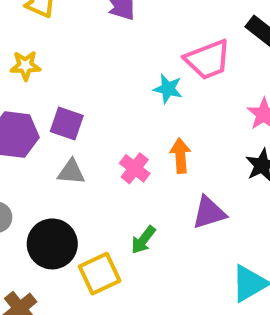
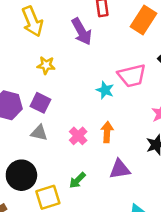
yellow star: (25, 66) -> (46, 65), moved

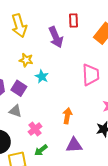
pink trapezoid: (132, 76) -> (91, 75), turned -85
cyan star: (105, 90) -> (42, 77), moved
pink cross: (78, 136) -> (35, 129), moved

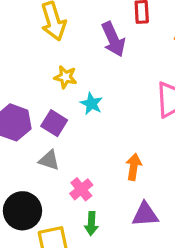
green arrow: (41, 150) -> (91, 224), turned -48

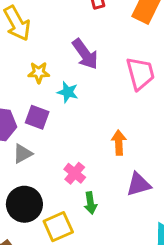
purple arrow: (113, 39) -> (85, 54), moved
gray triangle: (49, 160) -> (23, 154), moved, turned -35

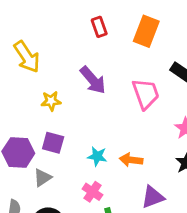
cyan star: (68, 92) -> (97, 156), moved
orange arrow: (119, 143) -> (131, 160), turned -75

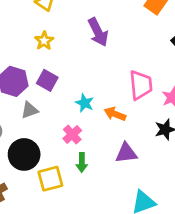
pink trapezoid: (146, 94) -> (141, 85), moved
yellow star: (51, 101) -> (44, 41), moved, turned 30

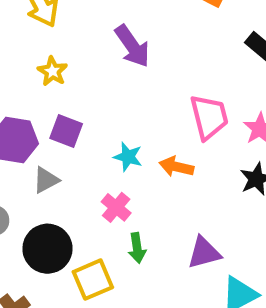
purple triangle: (126, 153) -> (204, 253), moved

